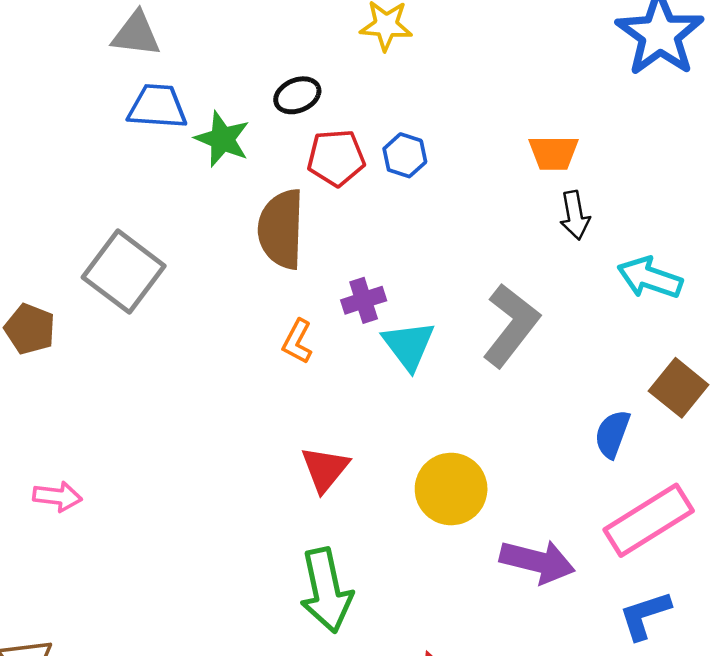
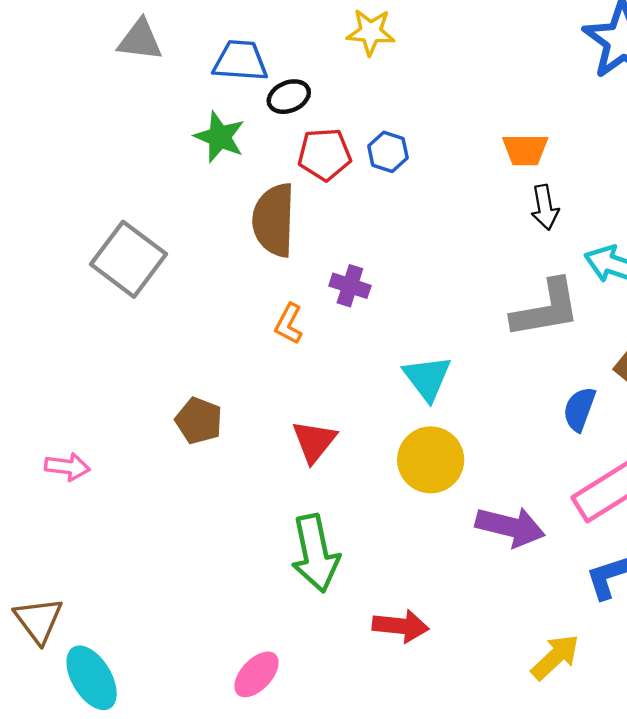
blue trapezoid: (157, 107) -> (240, 61), moved
purple cross: (364, 300) -> (350, 286), turned 36
gray L-shape: (511, 325) -> (546, 309), moved, turned 42
brown pentagon: (30, 329) -> (199, 421), moved
cyan triangle: (409, 345) -> (427, 378), moved

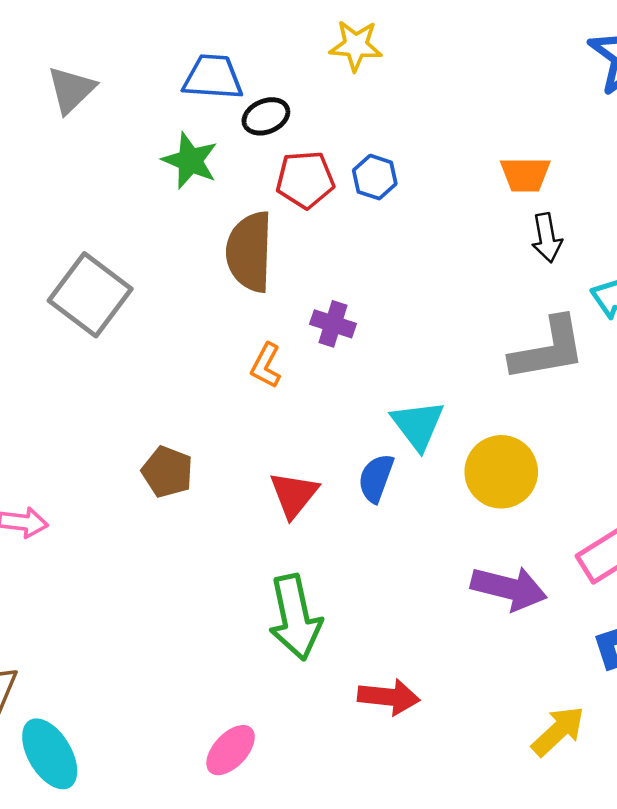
gray triangle: (140, 40) -> (71, 90), moved, turned -51
blue semicircle: (579, 409) -> (376, 478), moved
yellow circle: (431, 460) -> (501, 472), moved

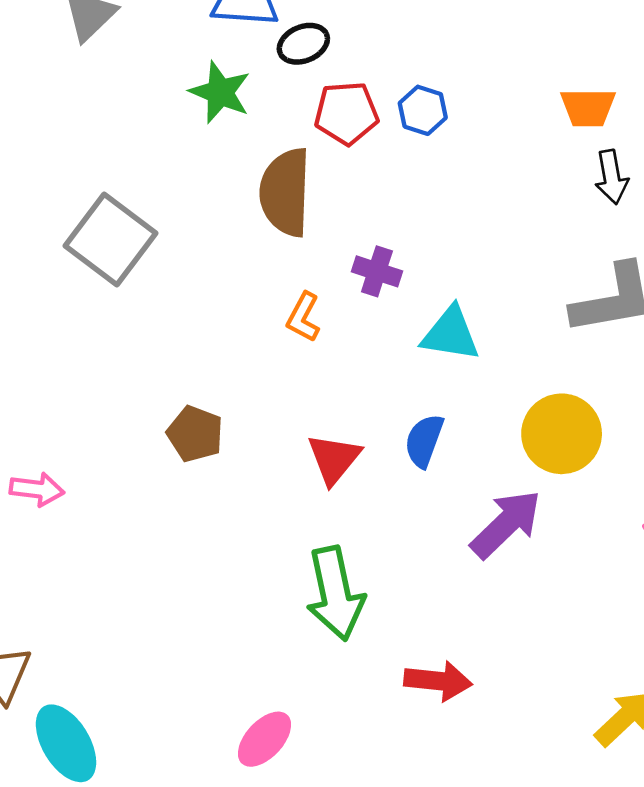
cyan triangle: (418, 425) -> (451, 334), moved, turned -44
purple arrow: (509, 588) -> (506, 524), moved, turned -58

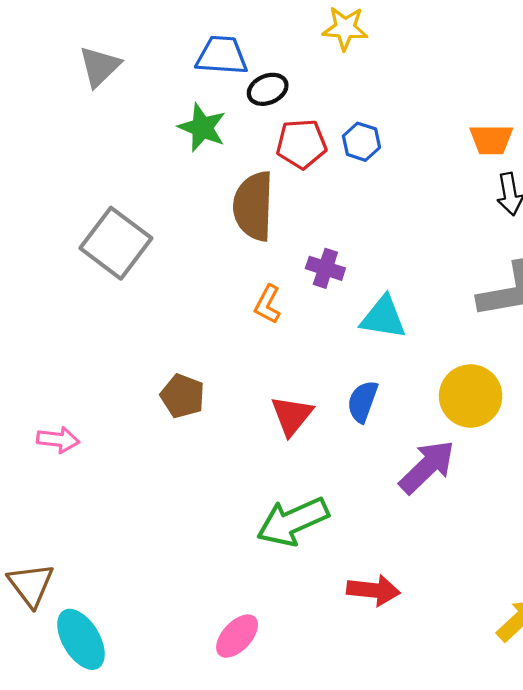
green arrow: (335, 593) -> (293, 521), turned 78

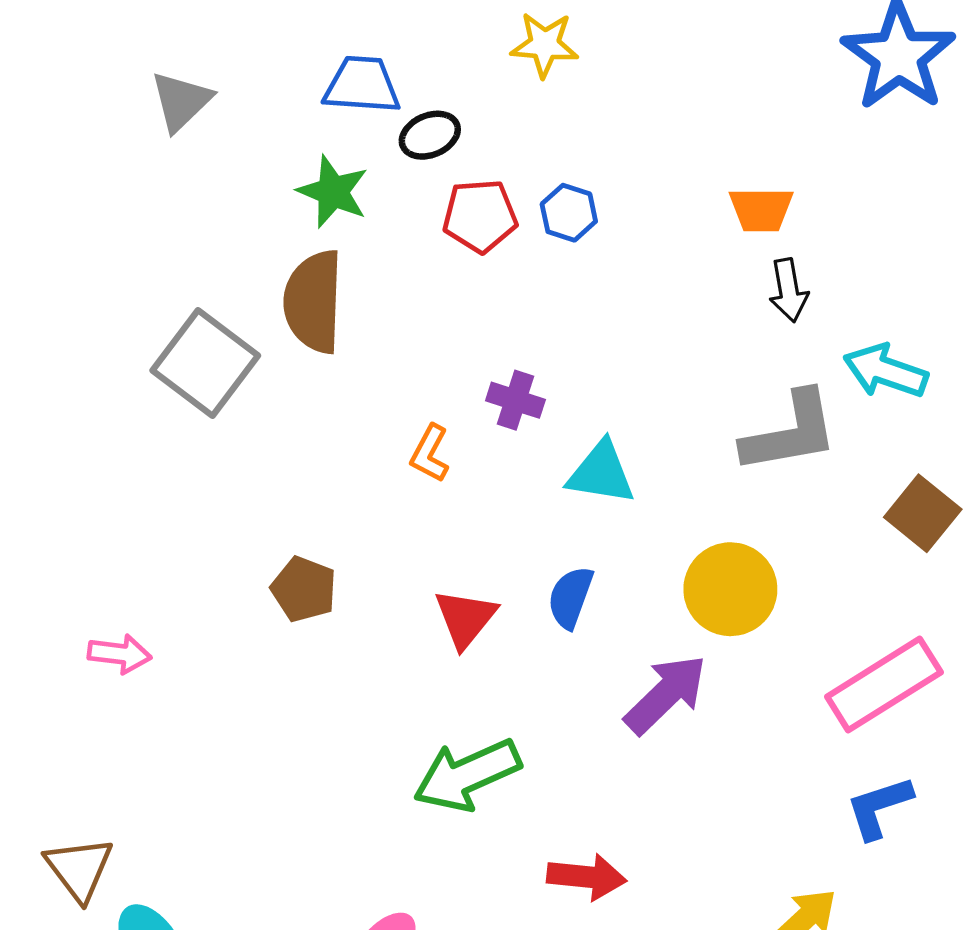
brown semicircle: (253, 206) -> (313, 302), moved

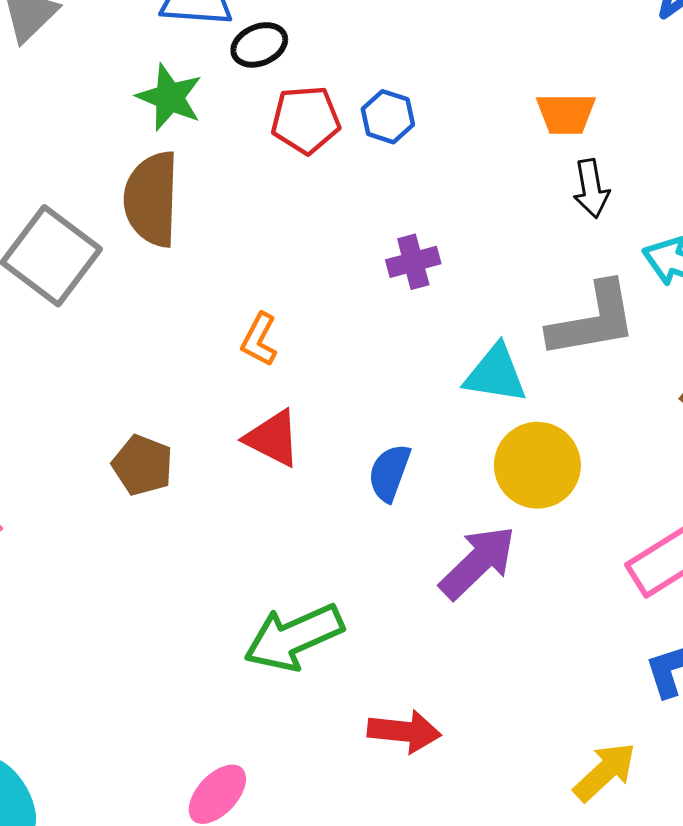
purple cross: (515, 400) -> (413, 262), moved, turned -33
cyan triangle: (601, 473) -> (496, 374), moved
red triangle: (465, 618) -> (273, 438), moved, turned -42

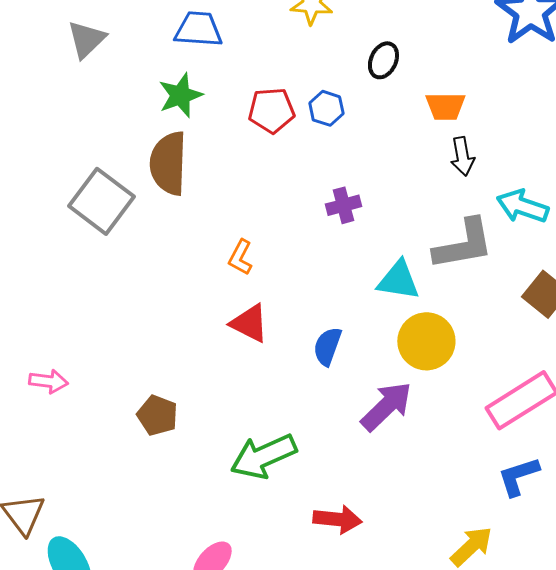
black ellipse: (259, 45) -> (383, 60), moved, turned -42
green star: (170, 97) -> (180, 95), turned 30
brown pentagon: (143, 465) -> (157, 415), moved

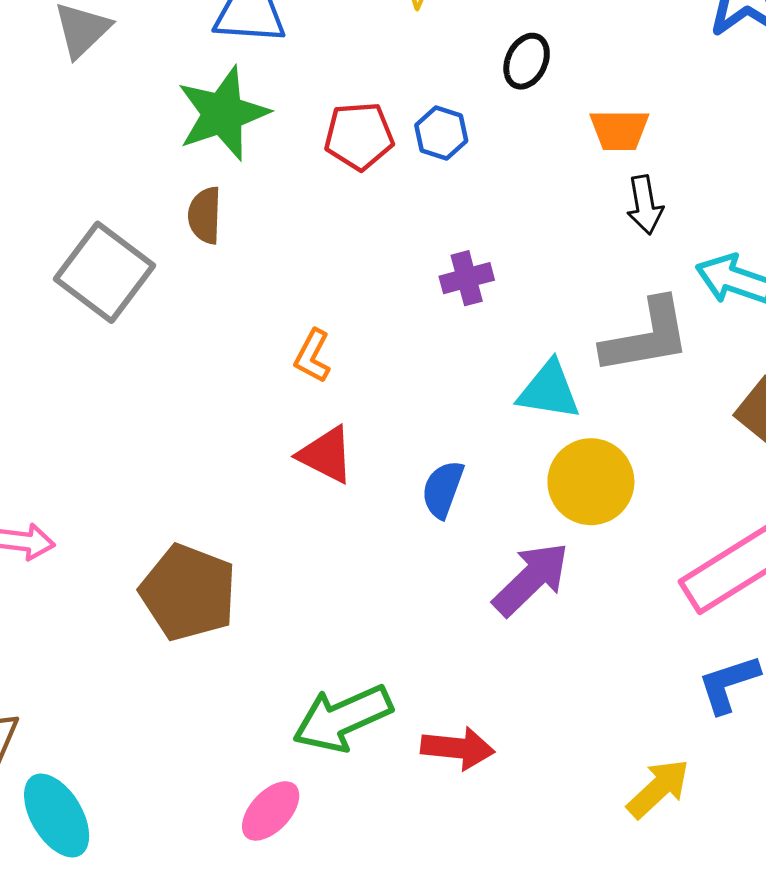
green star: (180, 95) -> (223, 114), size x1.4
brown semicircle: (168, 163) -> (205, 215), size x0.6
brown pentagon: (157, 415) -> (188, 592), size x1.6
green arrow: (263, 456) -> (342, 718), moved

